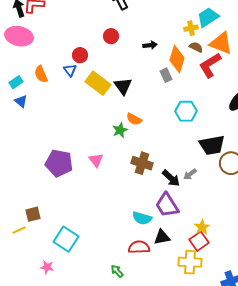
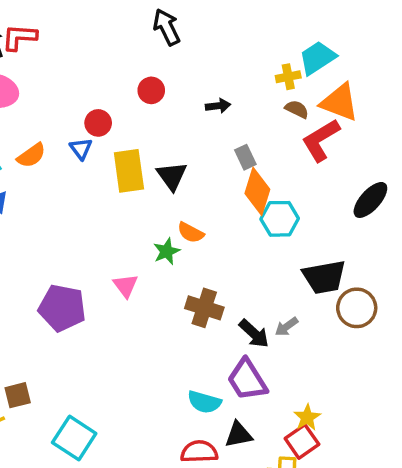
orange diamond: (177, 59) -> (257, 191), moved
orange semicircle: (41, 74) -> (31, 155), turned -102
yellow rectangle: (98, 83) -> (129, 171), turned 45
pink triangle: (96, 160) -> (126, 286), moved

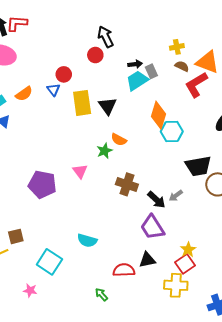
black arrow: (167, 27) -> (106, 37), moved
cyan trapezoid: (317, 58) -> (137, 80), moved
gray rectangle: (245, 157) -> (151, 71), moved
cyan semicircle: (204, 402) -> (87, 240), moved

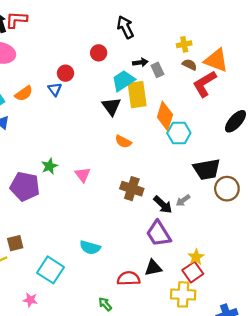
black arrow: (106, 37) -> (125, 27), moved
cyan trapezoid: (137, 80) -> (123, 81), moved
yellow rectangle: (82, 103) -> (137, 95), moved
green star: (104, 151) -> (49, 166), moved
purple pentagon: (42, 184) -> (25, 186), moved

